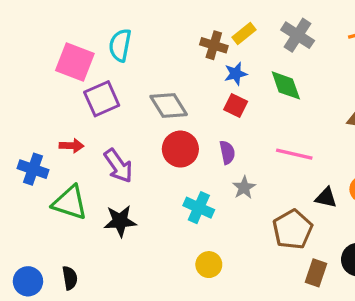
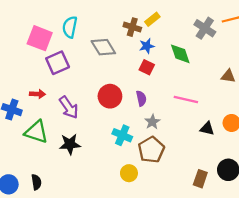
gray cross: (298, 35) -> (205, 28), moved
gray diamond: (169, 105) -> (103, 47), moved
brown pentagon: (293, 229) -> (151, 150), moved

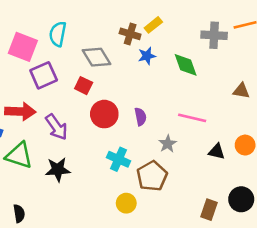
gray cross: (205, 28) -> (214, 35), turned -30
red square: (147, 67) -> (84, 86), moved
red arrow: (37, 94) -> (20, 111), size x1.6
gray star: (152, 122) -> (168, 144), moved

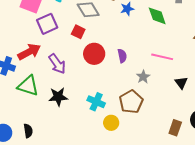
red arrow: (20, 111) -> (29, 52), turned -30
black triangle: (217, 151) -> (181, 83), turned 40
cyan cross: (118, 159) -> (96, 102), moved

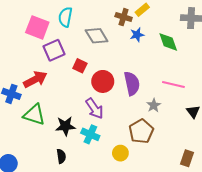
red square: (78, 32) -> (80, 66), moved
purple semicircle: (122, 56) -> (132, 84), size x1.6
purple arrow: (57, 64) -> (94, 108), moved
cyan cross: (96, 102) -> (90, 134), moved
black semicircle: (28, 131) -> (61, 156), moved

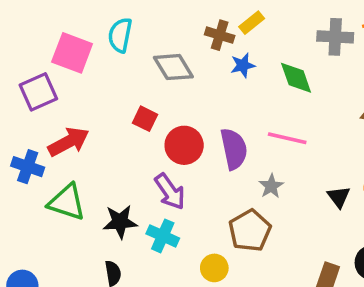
purple square: (54, 50) -> (38, 92), moved
pink line: (173, 85) -> (287, 138), moved

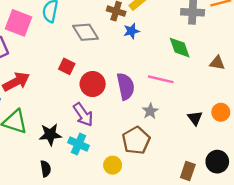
green diamond: (296, 78) -> (180, 48), moved

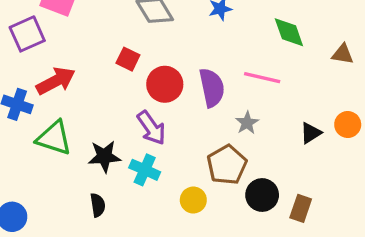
black triangle: (195, 118) -> (311, 133), turned 35
black circle: (217, 162) -> (262, 195), moved

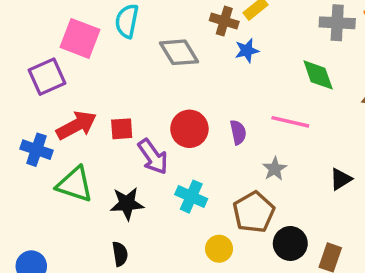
red square: (128, 59) -> (122, 129), moved, turned -30
purple semicircle: (212, 88) -> (238, 132), size x0.6
purple arrow: (151, 128) -> (153, 157), moved
cyan cross: (145, 170) -> (191, 197), moved

